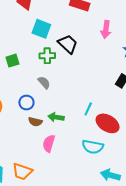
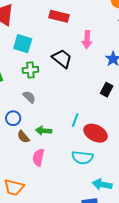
black trapezoid: (68, 44) -> (62, 58), moved
brown semicircle: (35, 122) -> (23, 137), turned 40

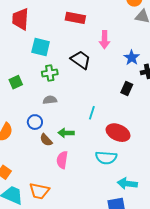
gray semicircle: (29, 97) -> (50, 100), turned -48
cyan line: (75, 120) -> (92, 113), moved

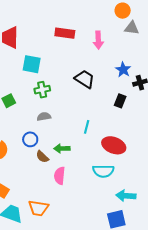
pink arrow: (105, 40) -> (98, 40), moved
black trapezoid: (81, 60) -> (85, 79), moved

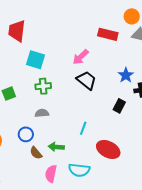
red rectangle: (65, 33) -> (108, 34), moved
pink arrow: (98, 40) -> (81, 57), moved, turned 42
cyan semicircle: (103, 171) -> (79, 170), moved

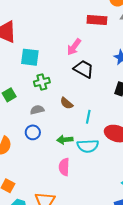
gray semicircle: (42, 113) -> (37, 110), moved
brown semicircle: (36, 153) -> (67, 103), moved
cyan semicircle: (79, 170) -> (88, 146), moved

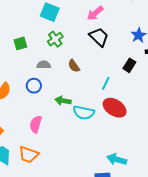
green cross: (42, 82) -> (55, 39), turned -35
cyan line: (88, 117) -> (106, 83), moved
pink semicircle: (64, 167) -> (36, 124), moved

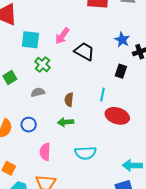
pink arrow: (95, 13) -> (62, 36), moved
brown semicircle: (74, 66) -> (69, 100), moved, turned 56
blue circle: (34, 86) -> (29, 125), moved
cyan semicircle: (84, 113) -> (85, 153), moved

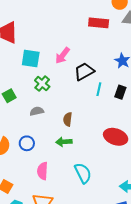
black trapezoid: (84, 51) -> (84, 71), turned -60
cyan line: (103, 94) -> (99, 89), moved
cyan semicircle: (85, 153) -> (83, 173), turned -115

